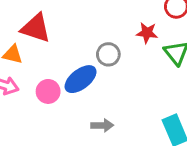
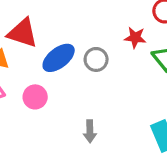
blue ellipse: (81, 79) -> (59, 58), moved
gray arrow: (102, 125) -> (90, 131), turned 90

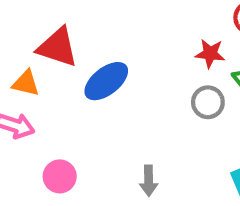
gray circle: (96, 59) -> (208, 102), moved
pink circle: (35, 97) -> (60, 176), moved

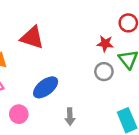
red triangle: (58, 47) -> (32, 38), moved
blue ellipse: (106, 81) -> (46, 87), moved

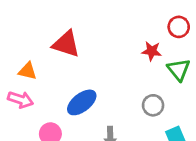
gray circle: (104, 72) -> (153, 105), moved

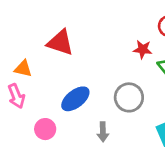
pink arrow: (20, 100) -> (16, 96), turned 50
gray circle: (153, 105) -> (129, 97), moved, size x1.4

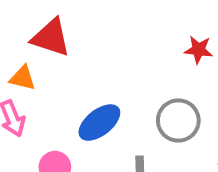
red triangle: (60, 43) -> (51, 38), moved

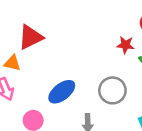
red triangle: (51, 38) -> (31, 37), turned -44

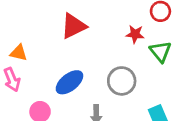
red triangle: (31, 37) -> (73, 26), moved

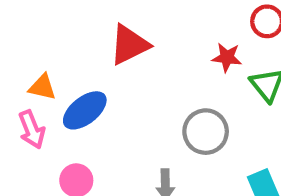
blue ellipse: (69, 82) -> (85, 110), moved

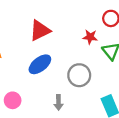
blue ellipse: (85, 110) -> (40, 64), moved

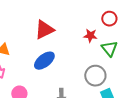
gray circle: (79, 75) -> (95, 76), moved

